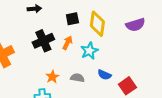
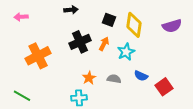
black square: (72, 19) -> (109, 20), turned 32

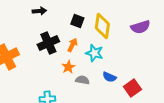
cyan star: (126, 52) -> (94, 53), turned -30
orange star: (89, 78) -> (68, 67), moved

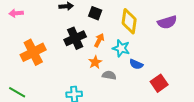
black square: (77, 21) -> (95, 13), moved
blue semicircle: (109, 77) -> (136, 64), moved

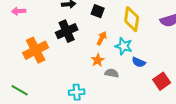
black cross: (75, 38) -> (67, 31), moved

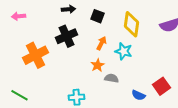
blue semicircle: (139, 62) -> (138, 95), moved

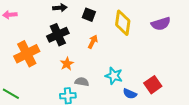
cyan star: (124, 51) -> (114, 76), moved
orange star: (98, 65) -> (67, 64), moved
gray semicircle: (112, 78) -> (82, 82), moved

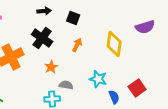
yellow diamond: (123, 23) -> (114, 44), moved
black cross: (58, 35) -> (42, 38), turned -30
blue semicircle: (130, 94) -> (114, 97), turned -136

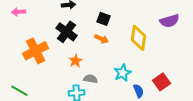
black square: (73, 18) -> (104, 19), moved
orange arrow: (77, 45) -> (102, 39), turned 88
cyan star: (98, 79) -> (122, 73), turned 30

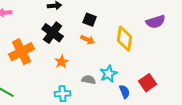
gray semicircle: (90, 79) -> (89, 80), moved

